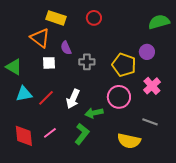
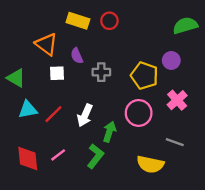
yellow rectangle: (56, 18) -> (78, 21), moved
green arrow: (94, 113) -> (109, 132), turned 120

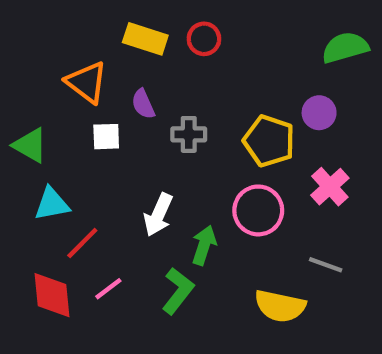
red line: (53, 114) -> (82, 243), moved

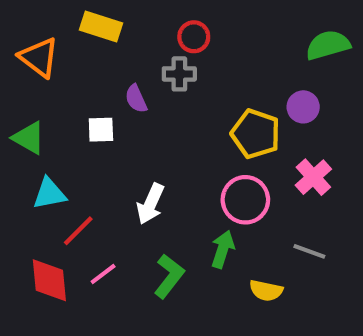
yellow rectangle: (145, 39) -> (101, 26), moved
orange triangle: (87, 82) -> (39, 57), moved
gray cross: (189, 134) -> (179, 74), moved
green arrow: (204, 245) -> (223, 249), moved
yellow semicircle: (280, 306) -> (266, 291), size x0.7

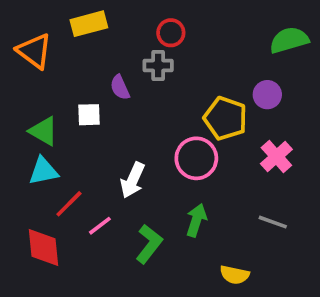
yellow rectangle: (101, 26) -> (89, 24), turned -33
green triangle: (29, 138) -> (43, 131), moved
pink circle: (245, 200) -> (196, 158), moved
pink line: (103, 274) -> (100, 226), moved
yellow semicircle: (266, 291) -> (235, 275), moved

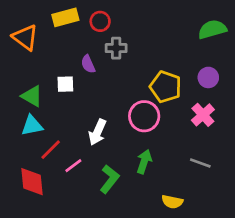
red circle: (171, 33) -> (100, 21), moved
purple circle: (267, 95) -> (208, 77), moved

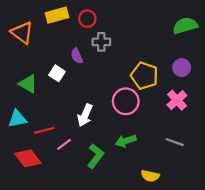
white square: (65, 84) -> (57, 73), turned 35
cyan triangle: (32, 126) -> (17, 119), moved
red line: (51, 150) -> (44, 130), turned 30
green arrow: (144, 162) -> (126, 141), turned -126
red diamond: (32, 182) -> (28, 158), turned -32

